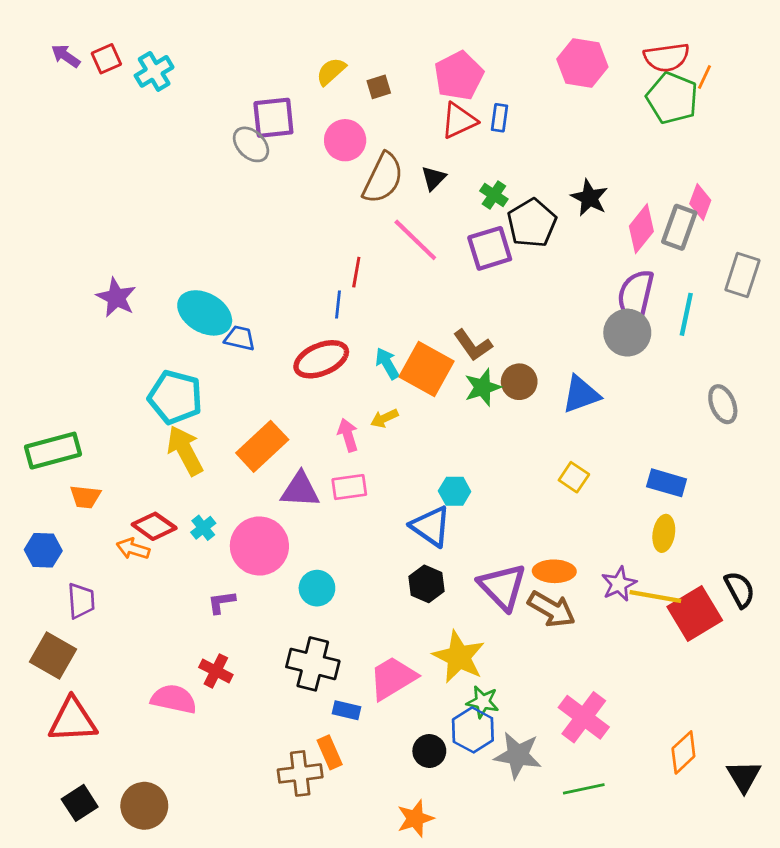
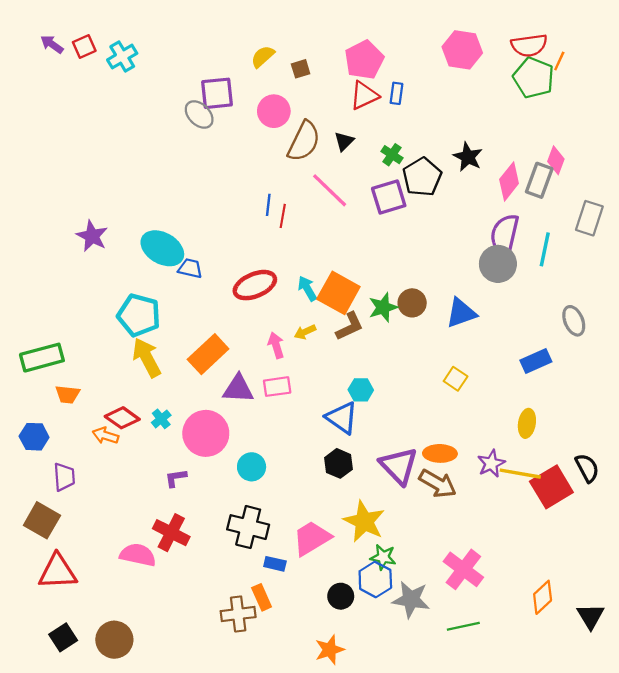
blue line: (338, 304) -> (268, 205), moved
brown L-shape: (473, 345) -> (350, 326), moved, turned -80
blue rectangle: (667, 483) -> (536, 361), moved, turned -40
red cross: (216, 671) -> (171, 533), size x1.4

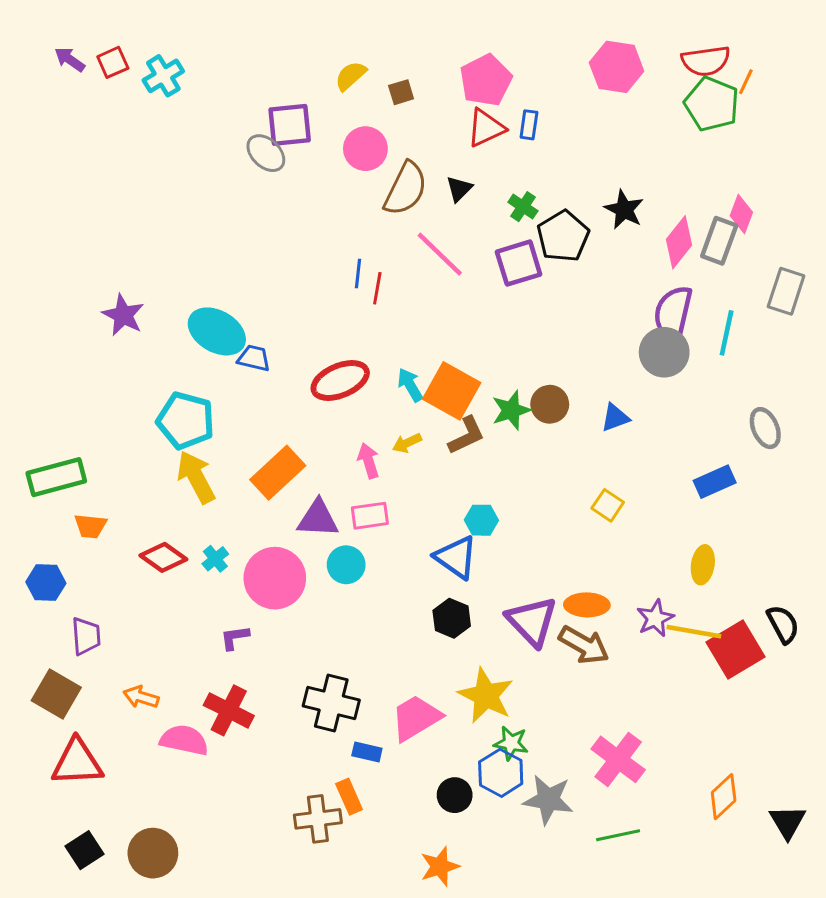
blue triangle: (461, 313) -> (615, 418), size x0.7
orange arrow: (105, 436) -> (141, 697), moved
cyan circle: (252, 467) -> (346, 565), moved

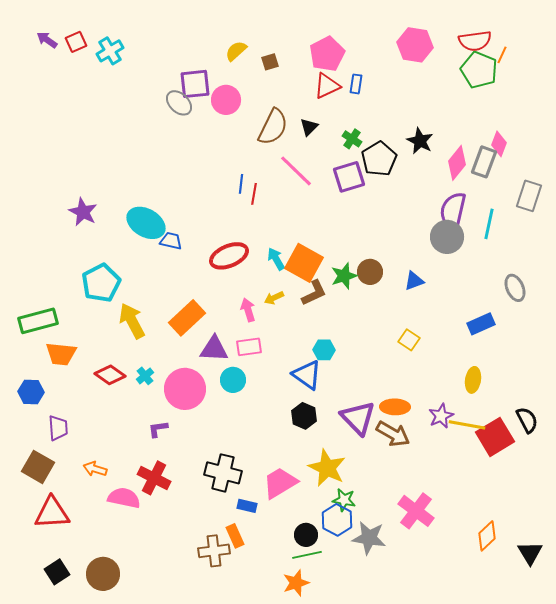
pink circle: (365, 149) -> (226, 100), moved
cyan pentagon: (186, 421) -> (101, 283), moved, turned 30
orange trapezoid: (90, 526) -> (61, 354), size x1.4
green line: (618, 835) -> (307, 555), moved

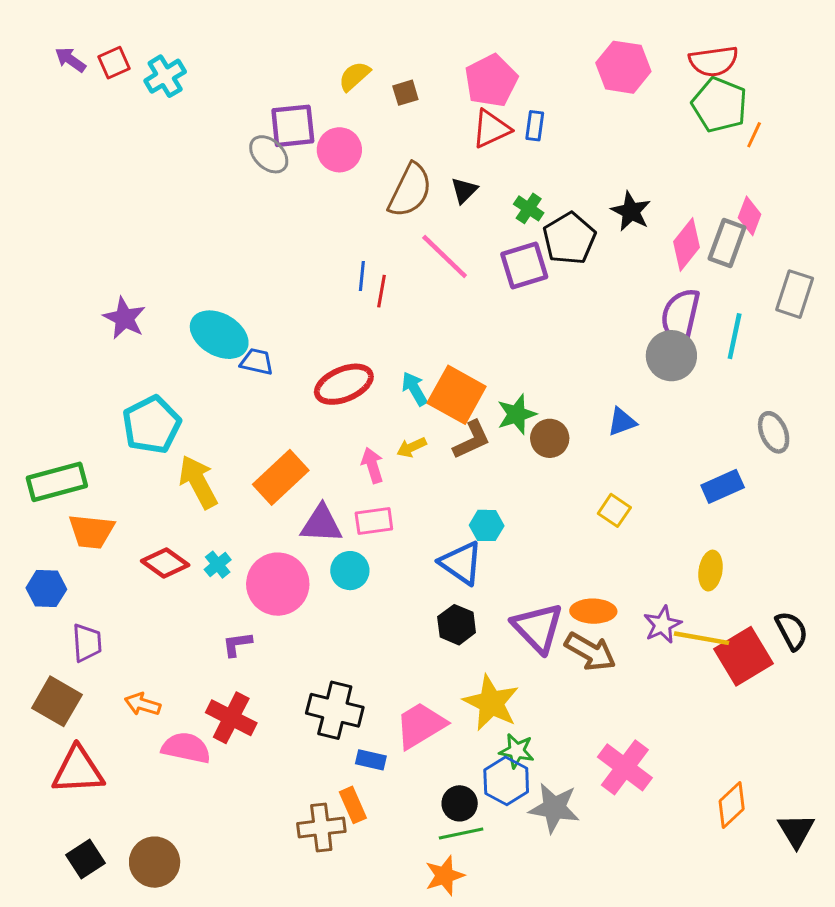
orange line: (502, 55) -> (754, 135), moved
brown circle: (370, 272) -> (550, 438), moved

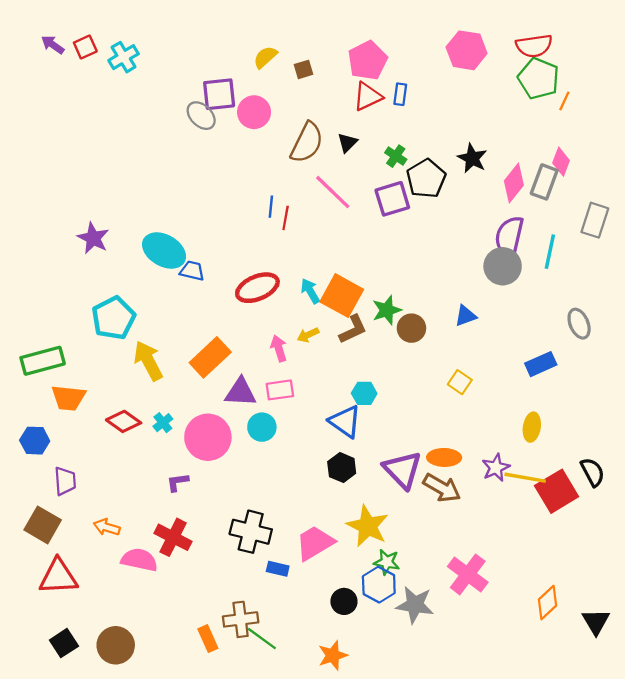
orange rectangle: (353, 805) -> (208, 639), moved
green line: (461, 833) -> (262, 639), moved, turned 48

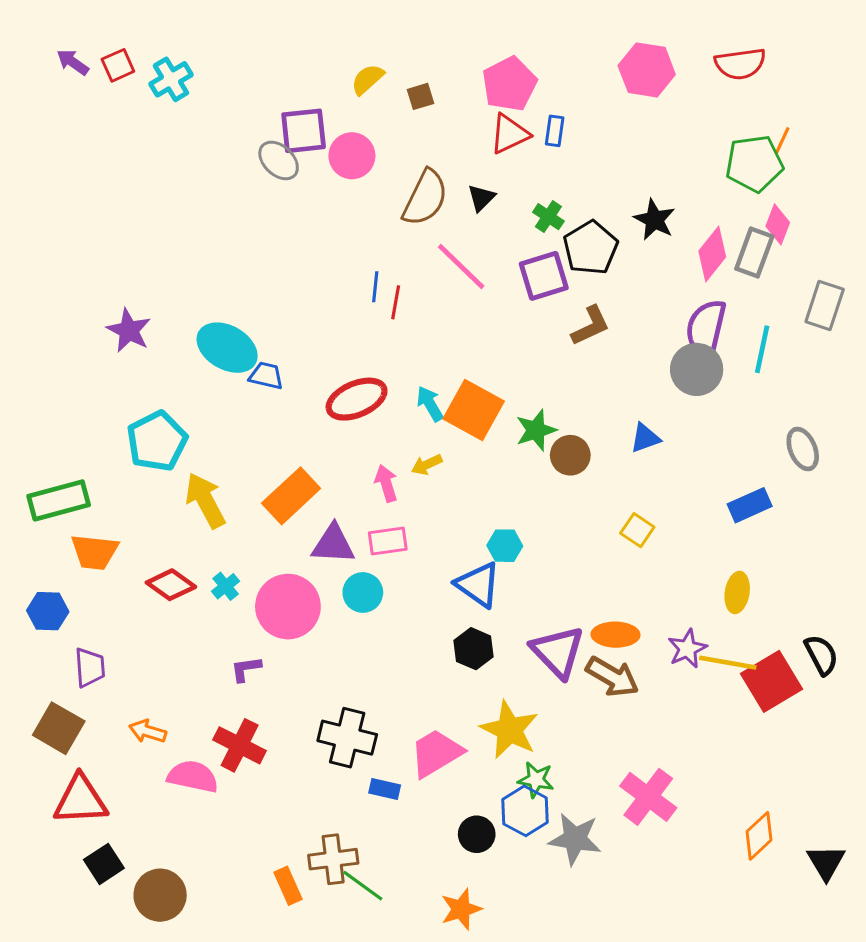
green pentagon: (539, 78) -> (754, 164), moved, turned -30
brown L-shape: (353, 329) -> (591, 326), moved
black square: (64, 643) -> (104, 864), moved

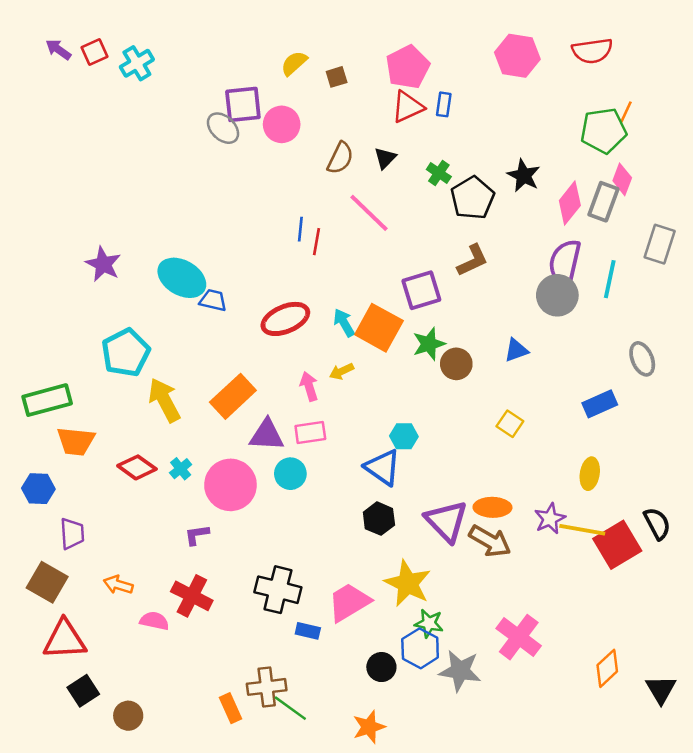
brown semicircle: (425, 198) -> (340, 158), size x0.7
purple square: (544, 276) -> (421, 290), moved
pink semicircle: (193, 777) -> (154, 621), size x0.7
brown circle: (160, 895) -> (128, 716), size x0.7

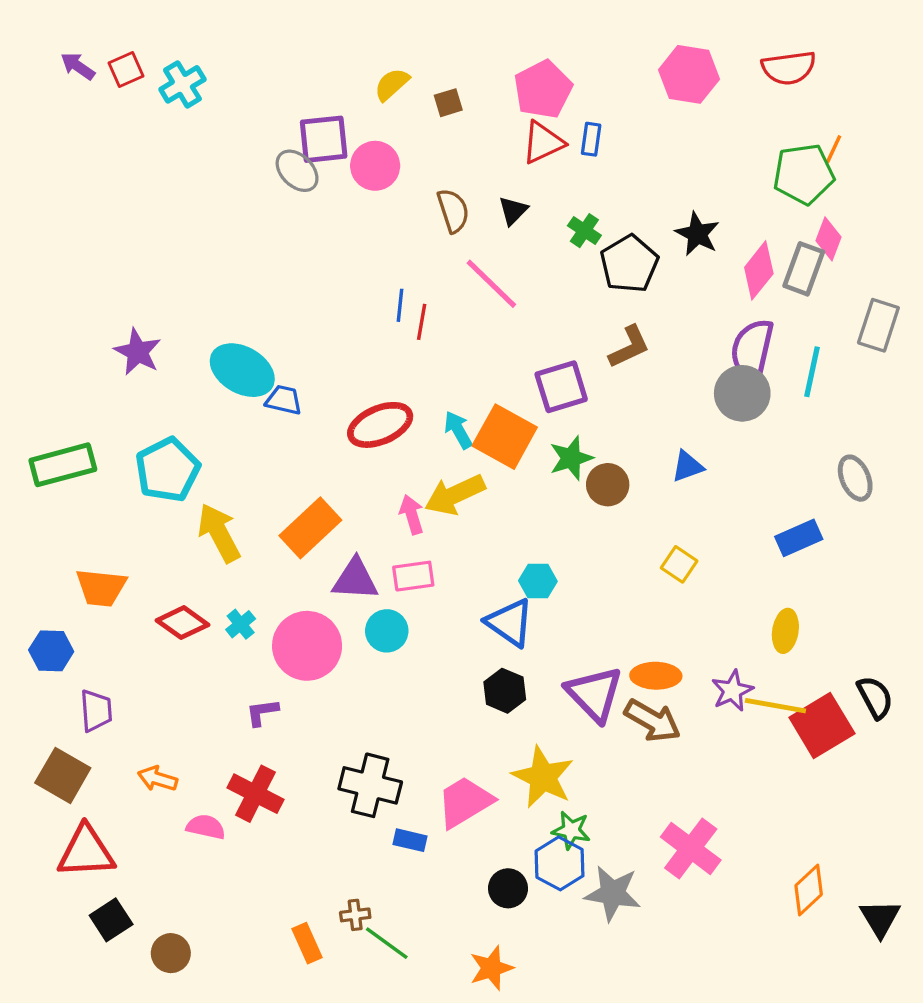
brown semicircle: (340, 158) -> (453, 211), turned -44
yellow arrow: (342, 371) -> (455, 495), size x1.8
green rectangle: (47, 400) -> (63, 465), moved
brown cross: (267, 687) -> (355, 915), size x0.6

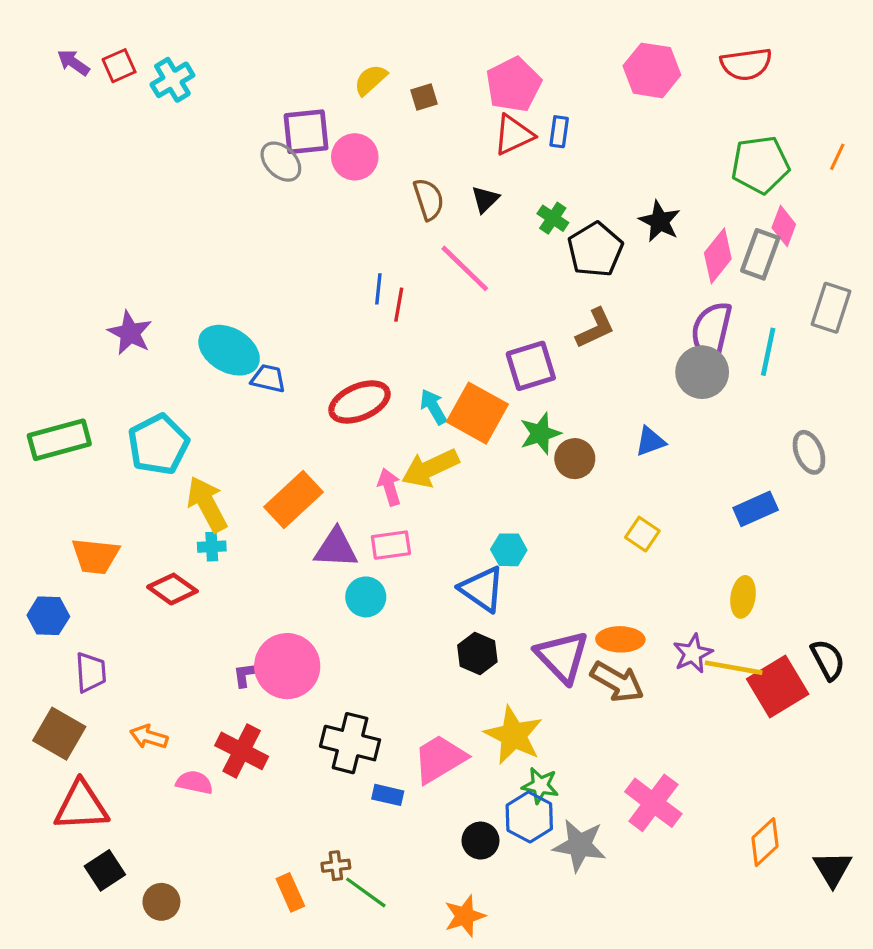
orange line: (834, 149) -> (837, 157), moved
cyan cross: (241, 624) -> (212, 547), moved, turned 36
pink circle: (307, 646) -> (287, 666), moved

